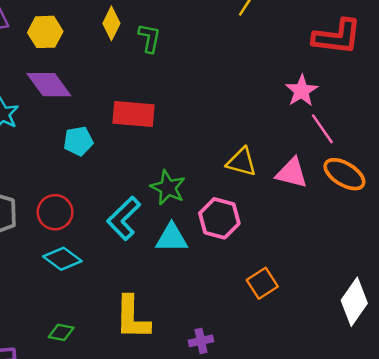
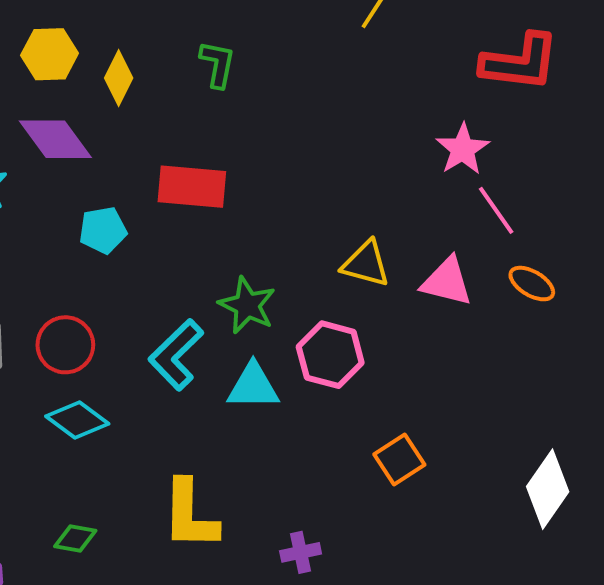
yellow diamond: (111, 23) -> (119, 78), moved
orange ellipse: (344, 174) -> (532, 284), size x0.7

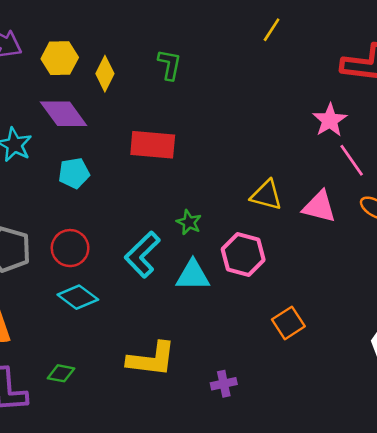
cyan pentagon: (103, 230) -> (74, 173), moved
green star: (247, 305) -> (189, 222), size x0.7
yellow L-shape: (190, 515) -> (151, 359), turned -84
green diamond: (75, 539) -> (61, 373), moved

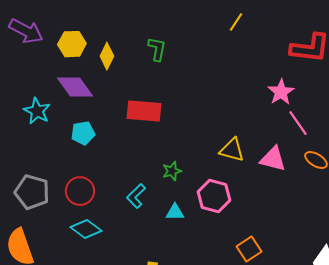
green star: (189, 222) -> (172, 171), turned 30
cyan L-shape: (142, 255) -> (136, 196), size x0.7
cyan triangle: (193, 275) -> (175, 212), size x0.7

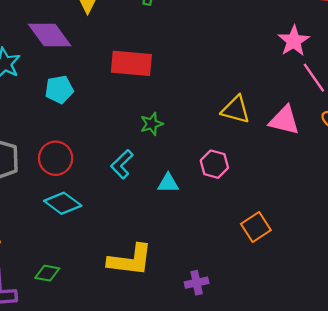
green star: (172, 171) -> (152, 124), moved
pink hexagon: (214, 196) -> (214, 164), size x0.7

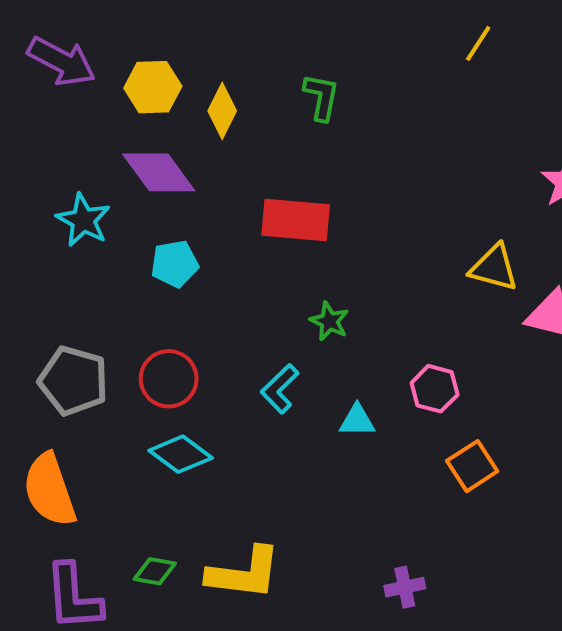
yellow triangle: (236, 110) -> (494, 268), moved
green star: (152, 124) -> (329, 321), turned -30
orange square: (256, 227) -> (472, 466), moved
yellow L-shape: (130, 260) -> (244, 573), moved

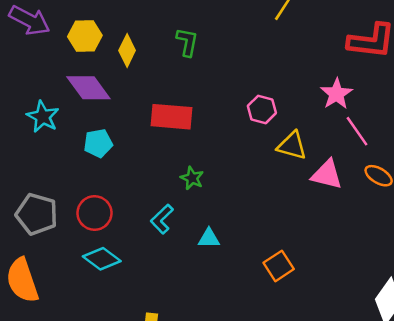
pink hexagon: (435, 389) -> (262, 109), moved

